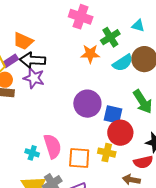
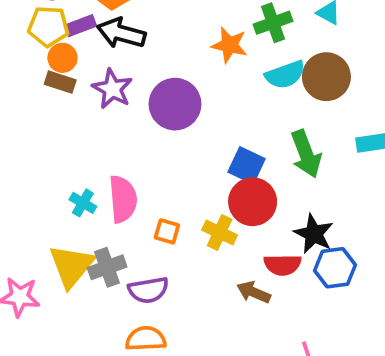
purple star: (34, 78) -> (112, 89), moved
purple circle: (87, 104) -> (175, 104), moved
orange square: (79, 158) -> (167, 231), size x0.6

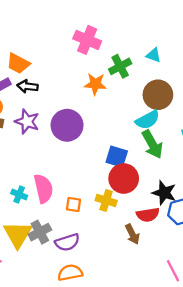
black arrow: (121, 33) -> (28, 86), size x0.7
cyan semicircle: (285, 75) -> (148, 120), moved
brown arrow: (254, 292) -> (132, 234), turned -132

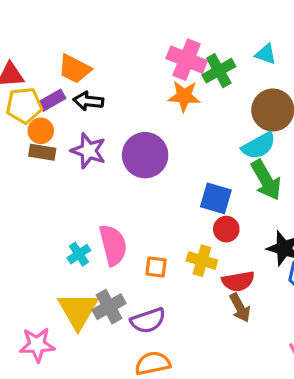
pink cross: (87, 40) -> (187, 60), moved
red circle: (124, 178) -> (226, 229), size x0.6
cyan cross: (19, 195) -> (79, 254), turned 35
red semicircle: (148, 215) -> (238, 281), moved

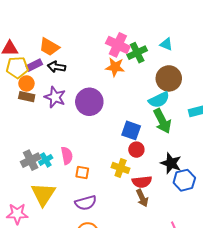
pink semicircle: (113, 245) -> (67, 156), size x0.7
orange square: (156, 267) -> (82, 173), moved
gray cross: (109, 307) -> (31, 160), moved

